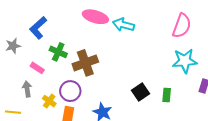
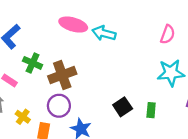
pink semicircle: (182, 26) -> (168, 34), size x0.7
purple circle: (70, 91) -> (59, 106), moved

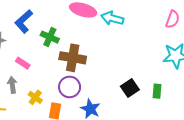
green cross: (33, 63) -> (50, 37), moved
brown cross: (62, 75) -> (73, 58), turned 30

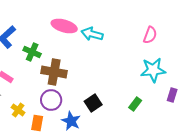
black square: (130, 88) -> (93, 103), moved
green rectangle: (157, 91) -> (135, 104), turned 32

